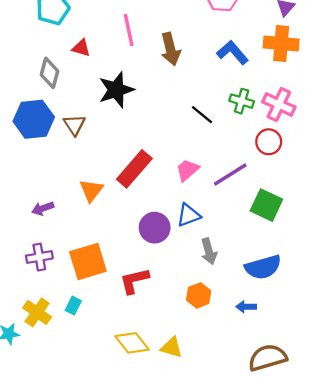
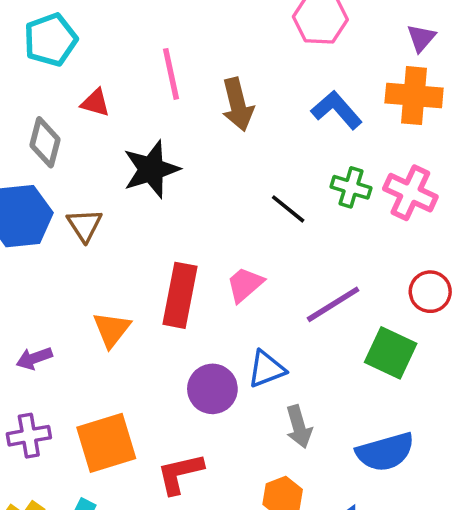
red circle: (269, 142) -> (430, 292), moved
red rectangle: (134, 169) -> (180, 295), turned -30
pink trapezoid: (187, 170) -> (245, 285), moved

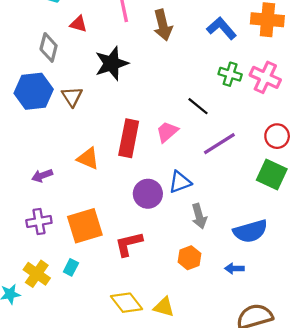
black line: (288, 209) -> (198, 106), moved
orange triangle: (112, 329) -> (88, 159), turned -45
green square: (391, 353) -> (272, 175), moved

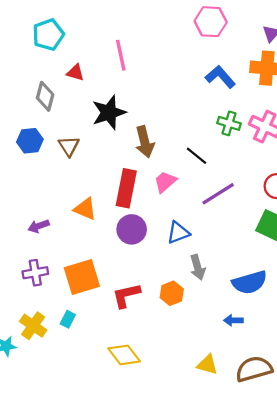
brown arrow: (163, 25) -> (145, 142), moved
blue hexagon: (34, 91) -> (30, 141), size x0.7
purple circle: (148, 194) -> (132, 229), moved
orange hexagon: (189, 258) -> (172, 293), moved
yellow triangle: (164, 307) -> (207, 365), moved

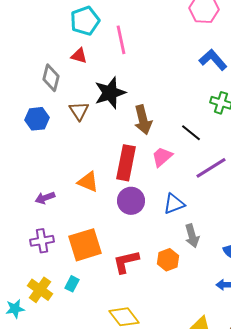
cyan pentagon: (48, 35) -> (85, 21), moved
brown triangle: (69, 146) -> (79, 111), moved

